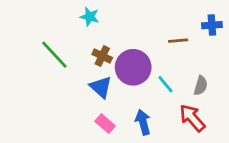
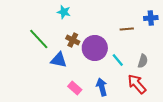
blue triangle: (101, 87) -> (59, 60), moved, turned -30

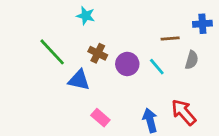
purple circle: (95, 48) -> (127, 64), size x0.7
cyan line: (118, 60) -> (157, 67), moved
gray semicircle: (143, 61) -> (192, 60), moved
blue arrow: (102, 87) -> (150, 120), moved

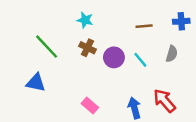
cyan star: (86, 16) -> (85, 20), moved
brown line: (170, 38) -> (144, 26), moved
blue triangle: (79, 80) -> (36, 83), moved

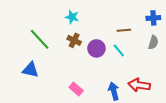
brown line: (144, 26) -> (124, 30), moved
gray semicircle: (172, 54) -> (153, 42), moved
red arrow: (164, 101) -> (139, 85), turned -40

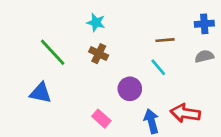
gray semicircle: (153, 42) -> (204, 56), turned -120
purple circle: (96, 48) -> (130, 89), moved

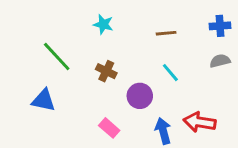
brown line: (165, 40) -> (166, 33), moved
brown cross: (99, 54) -> (106, 71), moved

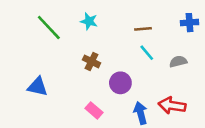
green line: (57, 57) -> (49, 28), moved
gray semicircle: (220, 61) -> (178, 61), moved
cyan line: (170, 73) -> (147, 53), moved

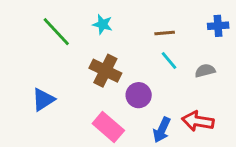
brown cross: (92, 61) -> (105, 71), size x1.5
blue triangle: (38, 87) -> (43, 100), turned -45
pink rectangle: (94, 110) -> (108, 127), size x1.5
blue arrow: (141, 113) -> (162, 130), turned -140

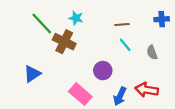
brown cross: (105, 71) -> (64, 42), moved
gray semicircle: (205, 71) -> (152, 52), turned -96

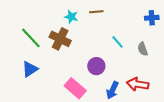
green line: (42, 23) -> (31, 38), moved
brown line: (122, 25) -> (96, 12), moved

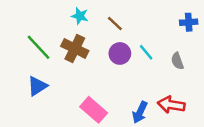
brown line: (96, 12) -> (115, 23), moved, turned 48
cyan star: (71, 17) -> (80, 16), moved
purple circle: (96, 66) -> (120, 53), moved

